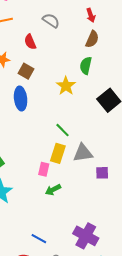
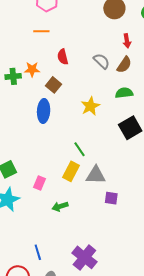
gray semicircle: (51, 21) -> (101, 61), moved
green semicircle: (86, 66) -> (124, 93), moved, turned 60
pink rectangle: (44, 169) -> (39, 183), moved
blue line: (39, 239) -> (38, 252), turned 35

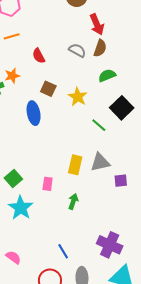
red arrow: (127, 41) -> (97, 24), size x1.5
brown square: (54, 85) -> (48, 89), moved
green line: (80, 149) -> (99, 125), moved
green arrow: (60, 206) -> (73, 201), turned 140

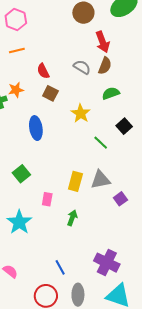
brown square: (48, 89) -> (50, 93), moved
black square: (122, 108) -> (124, 126), size x0.7
green square: (13, 179) -> (21, 174), moved
purple square: (121, 181) -> (120, 199), turned -32

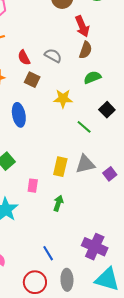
gray semicircle: (82, 67) -> (53, 56), moved
yellow star: (81, 113) -> (63, 99), turned -30
purple square: (120, 199) -> (110, 174), moved

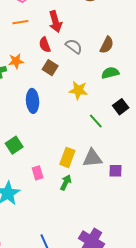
red arrow: (82, 26) -> (55, 22), moved
purple square: (110, 174) -> (116, 171), turned 32
pink rectangle: (33, 186) -> (38, 173), turned -32
green arrow: (58, 203) -> (66, 182), moved

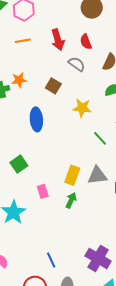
red semicircle: (45, 45) -> (86, 42), moved

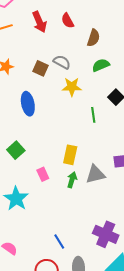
gray semicircle: (77, 64) -> (62, 62), moved
green line: (100, 138) -> (93, 115), turned 42
gray triangle: (97, 175) -> (95, 174), moved

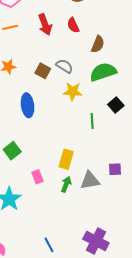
green semicircle: (101, 65) -> (103, 72), size x1.5

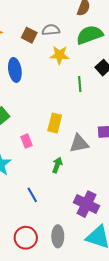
gray semicircle: (64, 66) -> (51, 30), turned -36
green arrow: (66, 184) -> (57, 165), moved
blue line: (49, 245) -> (32, 195), moved

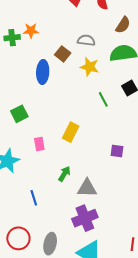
brown square: (29, 35) -> (63, 54), moved
green line: (80, 84) -> (103, 99), turned -35
gray triangle: (79, 144) -> (87, 188), moved
purple cross: (87, 204) -> (85, 218), turned 30

